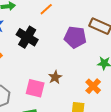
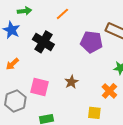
pink square: (35, 88) -> (39, 87), moved

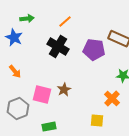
black cross: (43, 42) -> (58, 47), moved
orange arrow: (12, 64) -> (15, 72), turned -88
brown star: (71, 82) -> (64, 90), moved

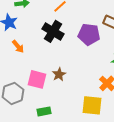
orange arrow: (15, 72) -> (18, 46), moved
yellow square: (97, 121) -> (92, 105), size x1.5

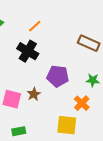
purple pentagon: (89, 34) -> (58, 76), moved

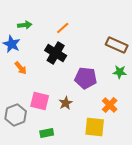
green star: (93, 80) -> (120, 72), moved
brown star: (34, 94) -> (66, 103), moved

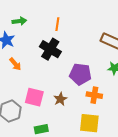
orange line: (63, 28) -> (57, 24), turned -40
orange cross: (110, 105) -> (94, 95), moved, turned -35

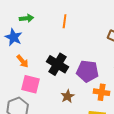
black cross: (50, 49) -> (58, 64), moved
pink square: (34, 97) -> (31, 84), moved

